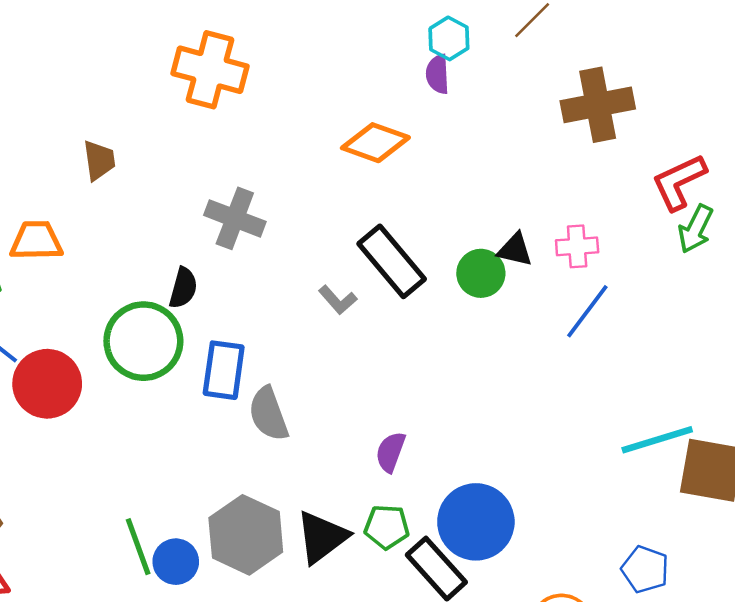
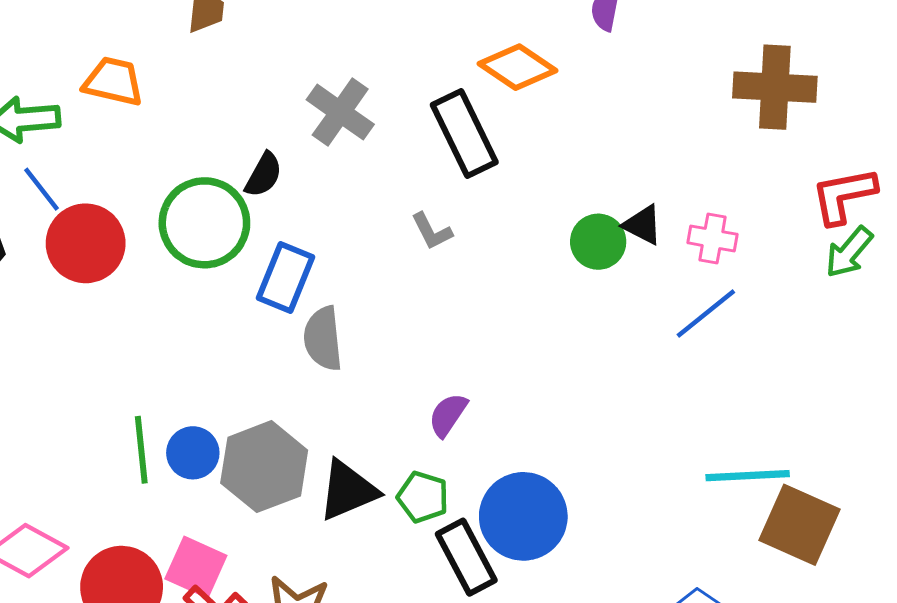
black rectangle: (392, 261) -> (464, 133), moved
blue circle: (176, 562) -> (193, 453), moved

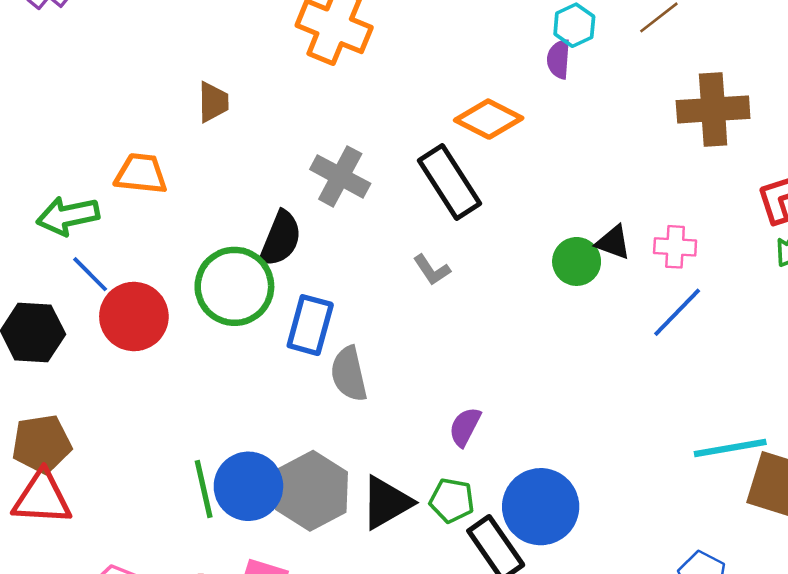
black semicircle: (264, 175) -> (280, 239), size x1.4
blue circle: (193, 453) -> (248, 486), size x1.5

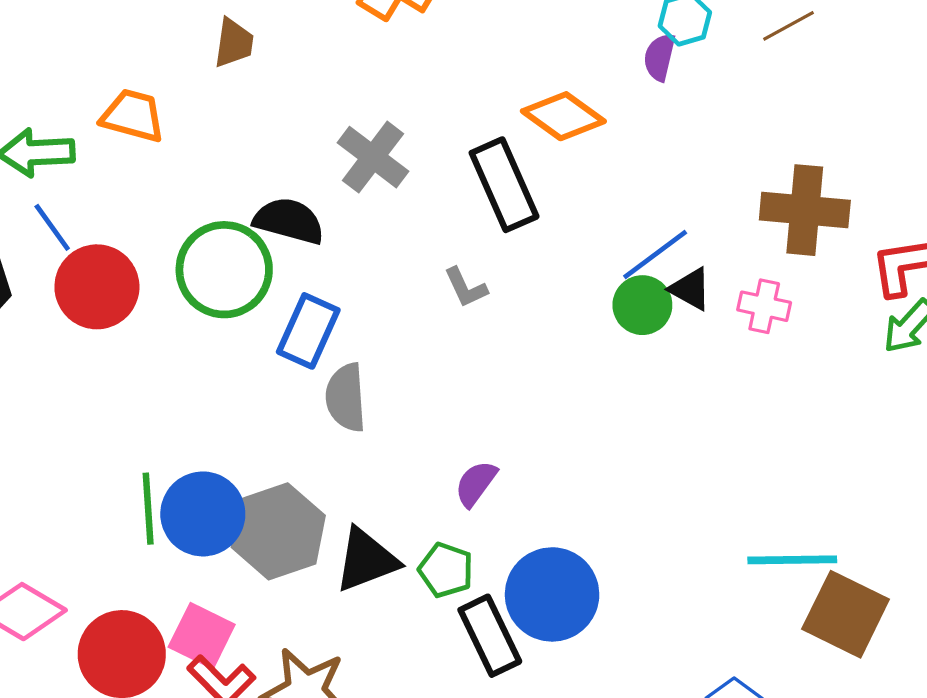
brown cross: (713, 109) -> (805, 210), moved
black semicircle: (280, 239) -> (289, 221), turned -106
blue line: (677, 312) -> (655, 254), moved

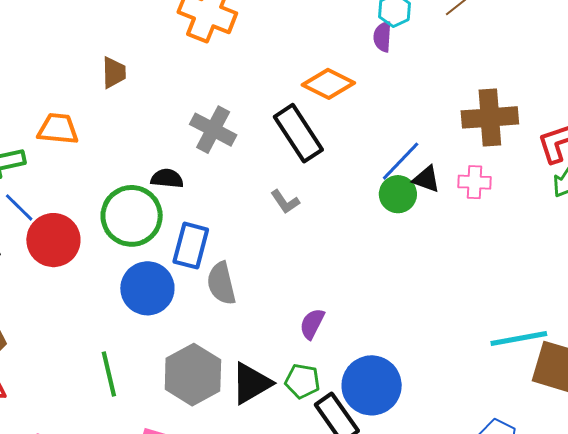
black semicircle: (289, 221) -> (167, 178), size x0.7
blue circle: (203, 514) -> (147, 288), moved

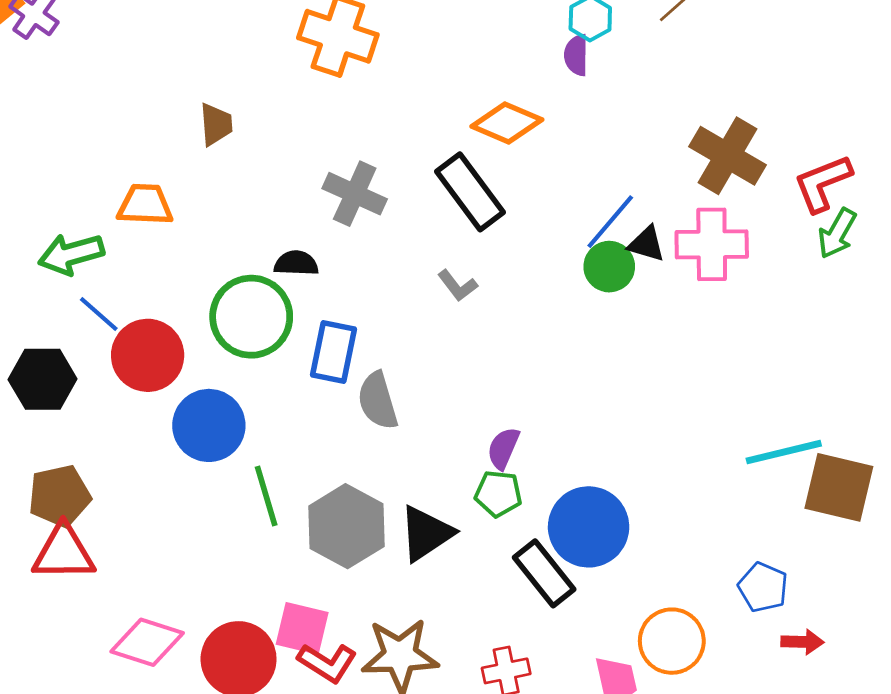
brown cross: (490, 117) -> (728, 156), turned 38
pink cross: (474, 182) -> (712, 244), size x1.6
blue circle: (147, 288) -> (209, 425), moved
green line: (109, 374) -> (266, 496), moved
green pentagon: (302, 381) -> (498, 494), moved

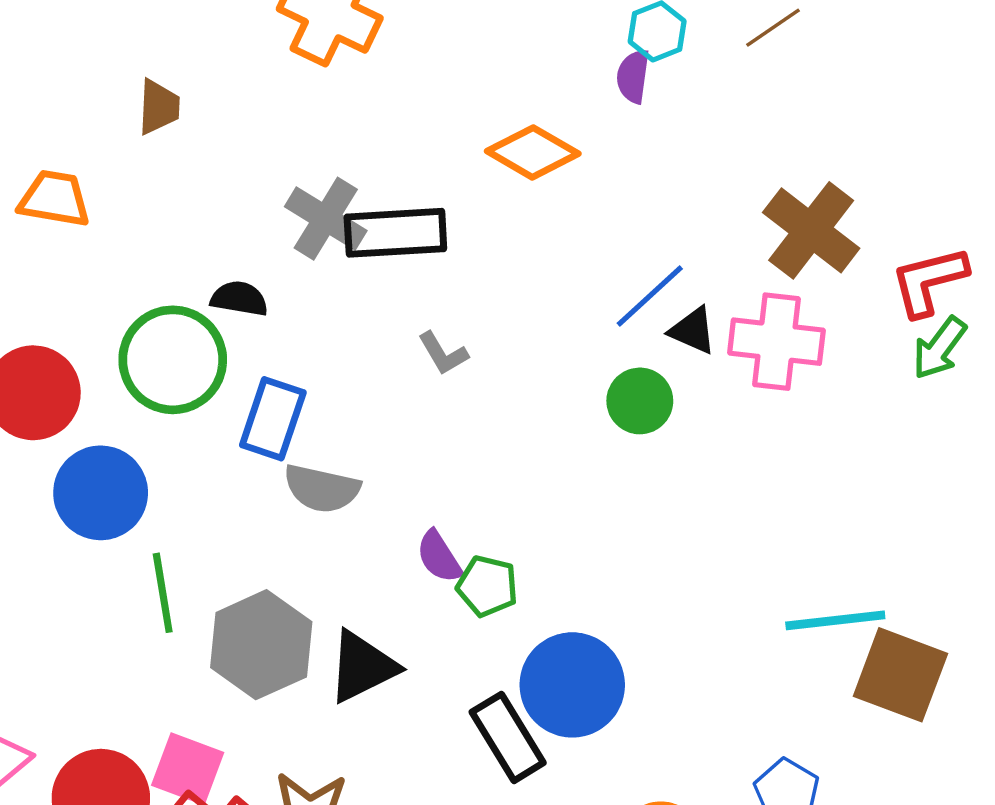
black rectangle: (470, 192) -> (395, 233), moved, turned -64
green circle: (609, 267) -> (640, 401), moved
gray semicircle: (378, 401) -> (322, 489), turned -68
purple semicircle: (503, 448) -> (439, 557), moved, turned -63
green pentagon: (498, 494) -> (487, 586), moved

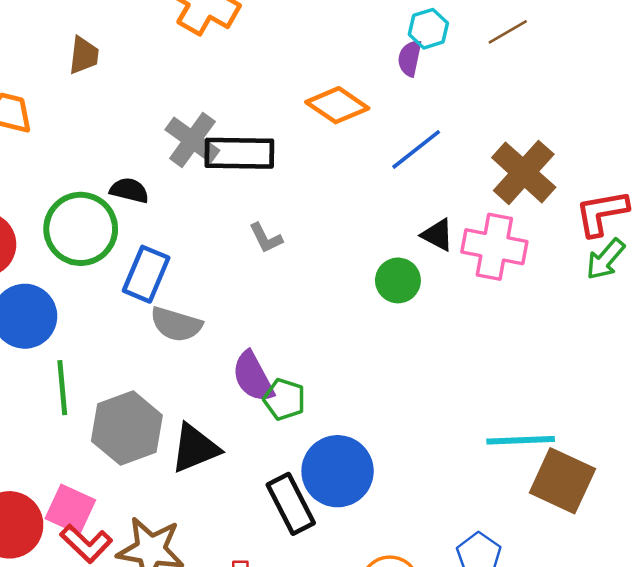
blue line: (650, 296) -> (416, 149), moved
purple semicircle: (439, 557) -> (253, 377), size x1.4

